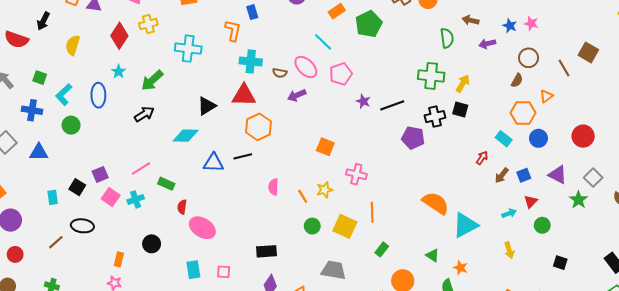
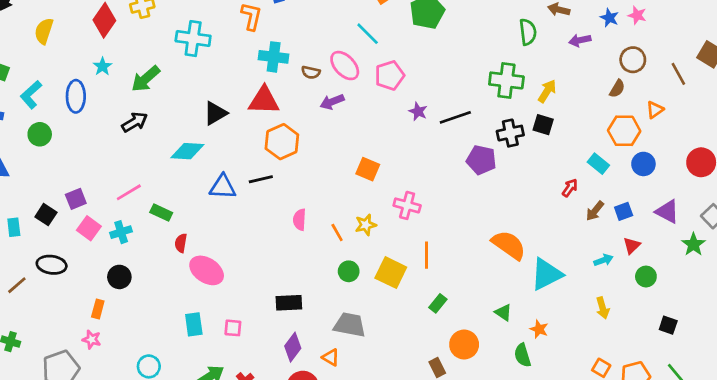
black circle: (152, 244) -> (119, 277), moved
gray trapezoid: (334, 270) -> (350, 325), moved

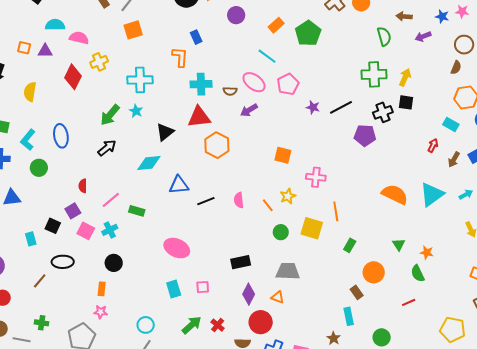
cyan star: (102, 66) -> (136, 111), moved
black line: (261, 179) -> (206, 201), moved
red semicircle: (181, 243) -> (83, 186), moved
cyan triangle: (546, 274) -> (432, 194), moved
green triangle: (503, 312) -> (399, 244), turned 32

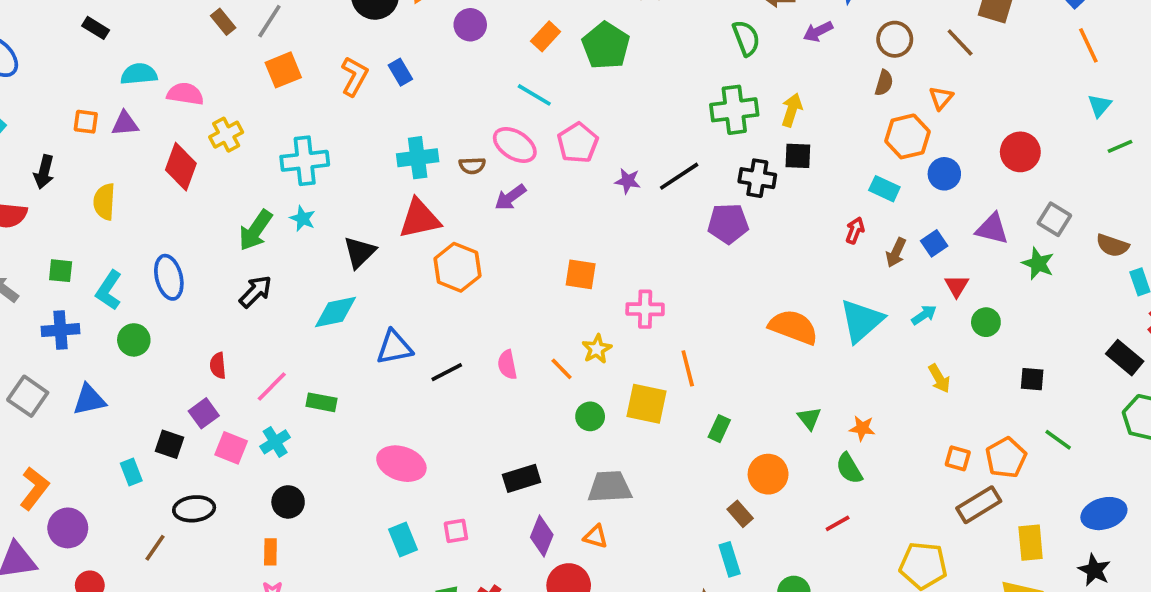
orange L-shape: (180, 57) -> (354, 76), moved, turned 30
black cross: (383, 112) -> (757, 178), turned 36

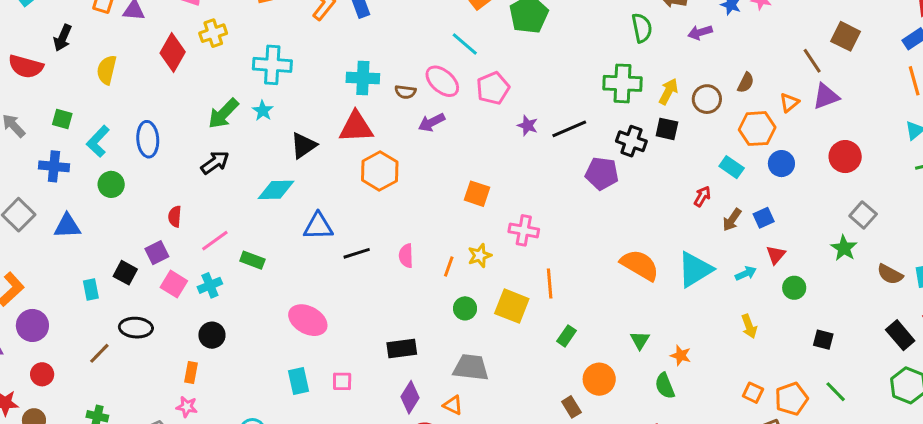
brown circle: (895, 39) -> (707, 99), moved
purple triangle: (992, 229) -> (826, 96), moved, turned -44
brown semicircle: (1112, 245) -> (890, 274), moved
orange line: (562, 369) -> (449, 267), turned 54

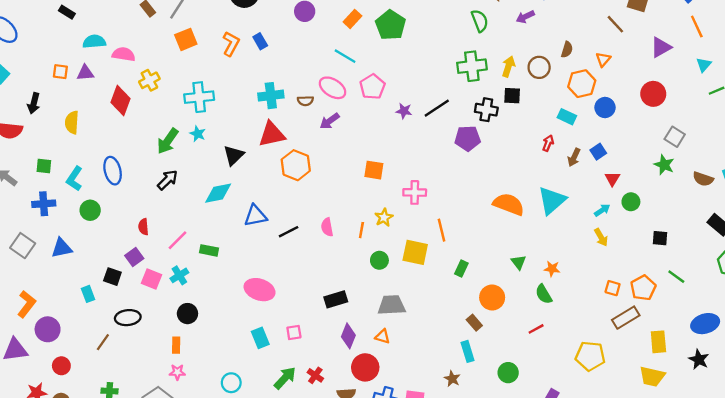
purple triangle: (826, 96) -> (661, 47), moved
cyan arrow: (746, 273) -> (602, 210), moved

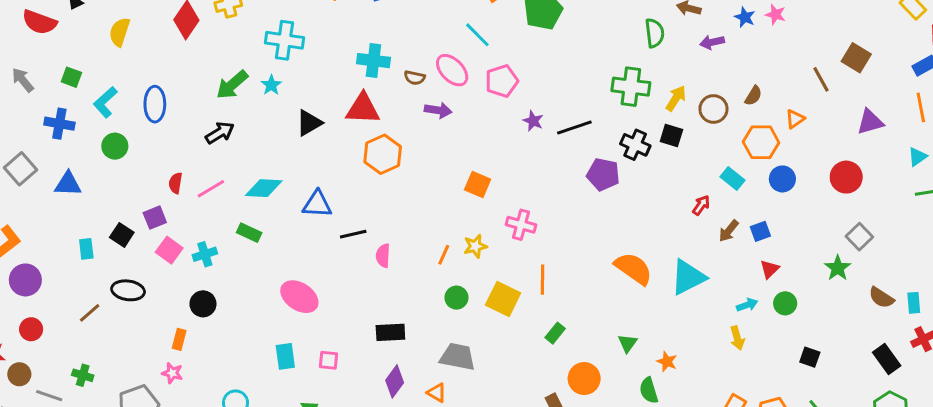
purple arrow: (330, 121) -> (438, 110), turned -150
cyan diamond: (218, 193) -> (264, 188), moved
pink semicircle: (327, 227) -> (383, 256), moved
pink line: (178, 240) -> (211, 189), moved

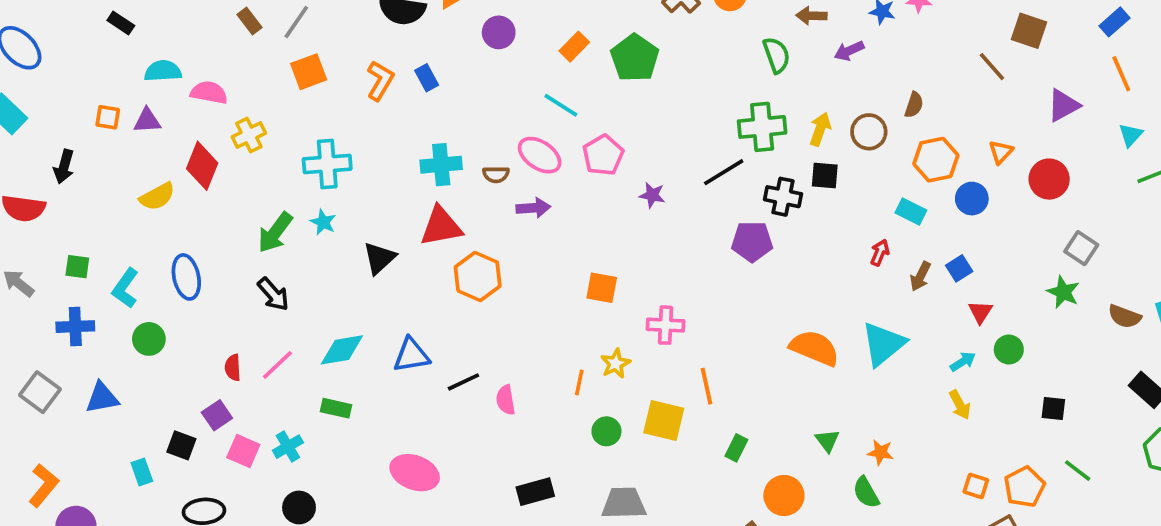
yellow semicircle: (120, 32) -> (157, 197), moved, turned -124
orange triangle: (795, 119) -> (1001, 152), moved
black line: (574, 128) -> (724, 172), moved
black arrow: (220, 133) -> (273, 294), turned 92

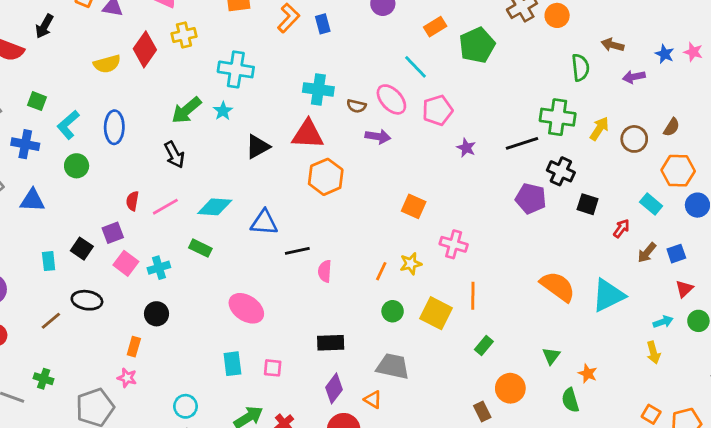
black square: (825, 176) -> (588, 204), moved

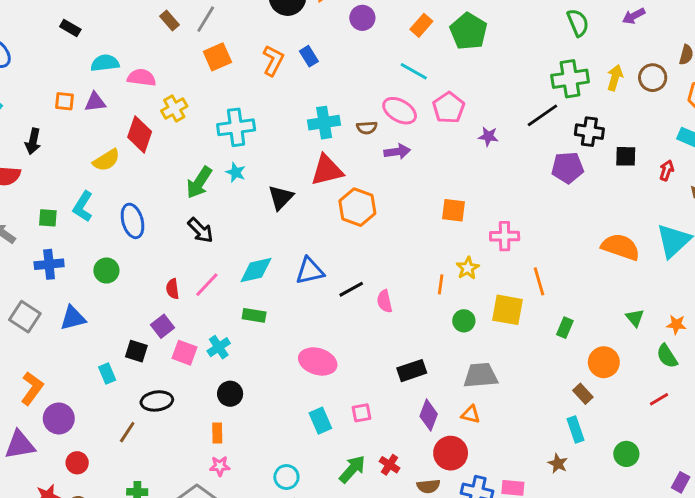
cyan L-shape: (68, 125) -> (83, 207), moved

